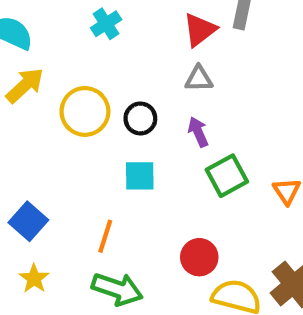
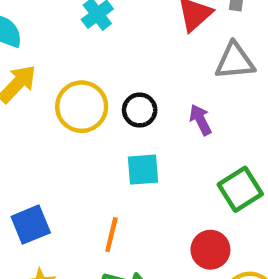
gray triangle: (199, 79) -> (235, 61), moved, size x1.4
green square: (227, 176) -> (240, 189), moved
blue square: (28, 221) -> (31, 225), turned 30

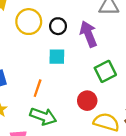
purple arrow: (200, 120) -> (88, 34), size x1.6

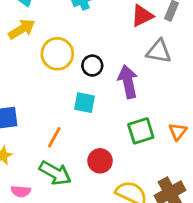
red circle: (87, 101) -> (100, 161), moved

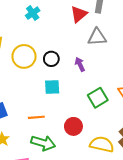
purple arrow: (128, 82) -> (80, 64), size x0.6
orange line: (54, 137) -> (36, 117), turned 70

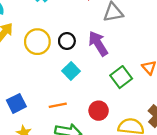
purple arrow: (80, 64) -> (98, 43), size x1.6
cyan square: (52, 87) -> (71, 71), turned -35

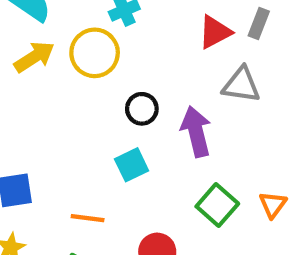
yellow circle: (37, 42) -> (95, 53), moved
green square: (121, 77) -> (217, 205), turned -30

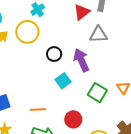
cyan square: (132, 165) -> (63, 81), moved

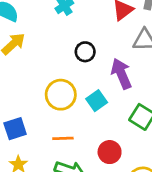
yellow circle: (27, 32) -> (61, 95), moved
black circle: (54, 54) -> (85, 52), moved

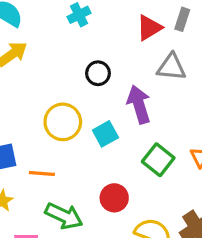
orange line: (63, 138) -> (42, 173), moved

